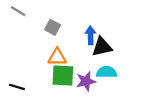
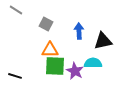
black triangle: (102, 47) -> (103, 41), moved
purple star: (86, 81) -> (75, 71), turned -30

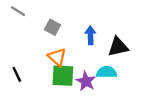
orange triangle: (50, 50) -> (57, 57), turned 42
black line: (15, 76) -> (17, 74), moved, turned 48

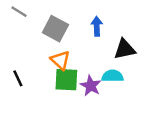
gray square: (53, 27) -> (55, 29), size x1.5
blue arrow: (90, 35) -> (97, 26), moved

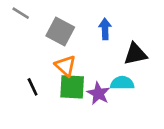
black line: (18, 78) -> (33, 87), moved

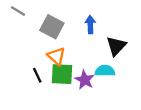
black triangle: (135, 54) -> (116, 46), turned -35
black line: (33, 87) -> (37, 75), moved

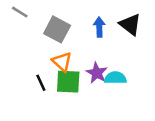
black triangle: (116, 46) -> (130, 24), moved, turned -35
purple star: (85, 80) -> (97, 73), moved

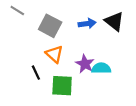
blue arrow: (99, 27) -> (87, 24), turned 84
green square: (68, 82) -> (62, 86), moved

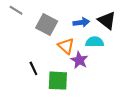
orange triangle: (54, 54) -> (66, 46), moved
cyan semicircle: (101, 68) -> (95, 42), moved

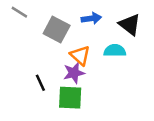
blue arrow: (81, 22) -> (91, 18), moved
purple star: (79, 60) -> (74, 73), moved, turned 30

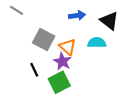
gray square: (57, 29) -> (44, 40), moved
purple star: (74, 73) -> (62, 61), turned -30
green square: (70, 98) -> (59, 82), turned -30

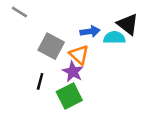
blue arrow: (77, 16) -> (90, 31), moved
cyan semicircle: (97, 43) -> (114, 38), moved
black line: (34, 70) -> (40, 81), turned 40

